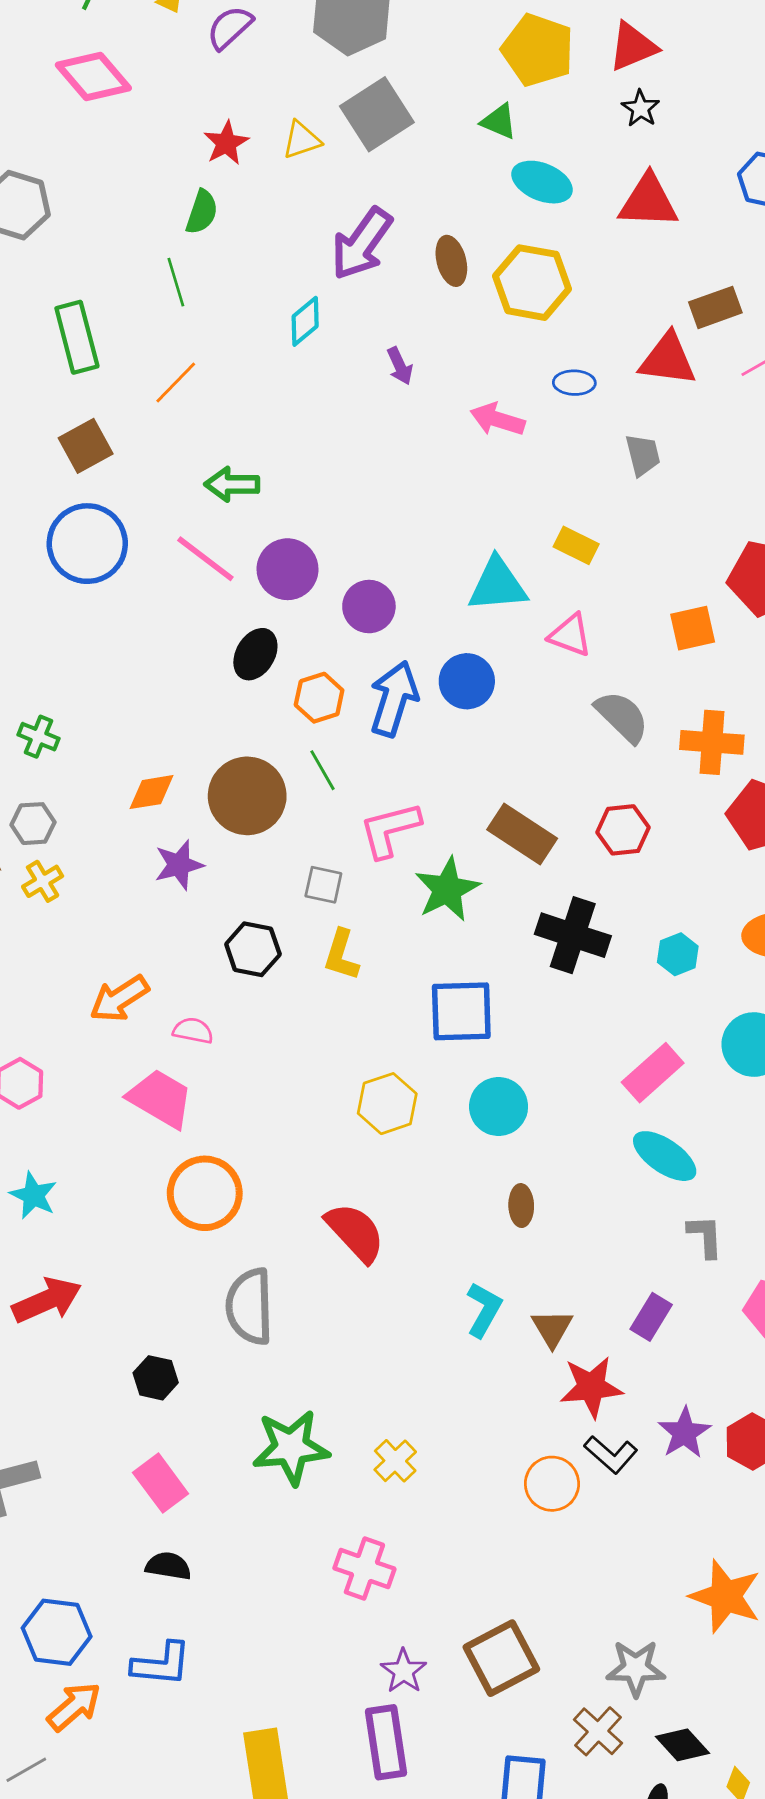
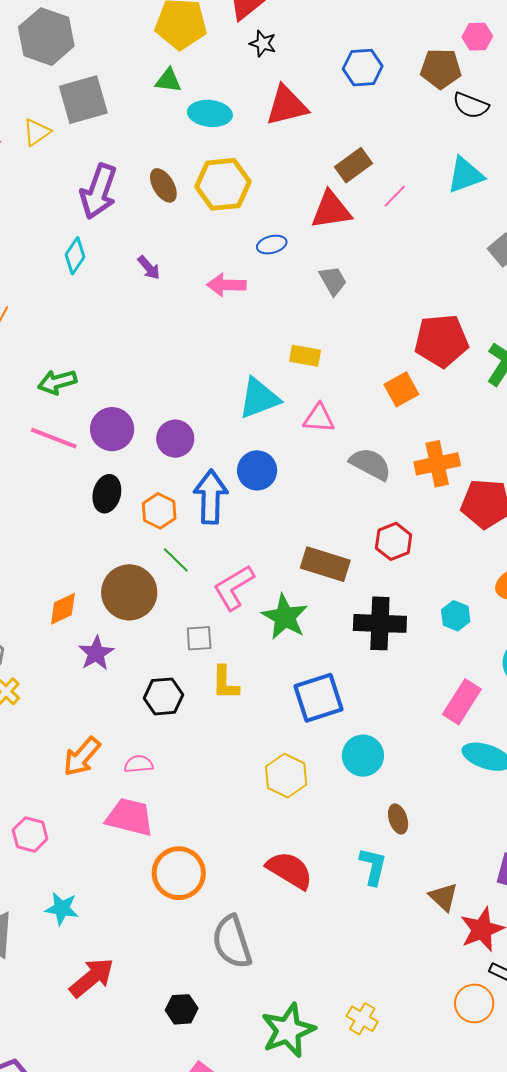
gray square: (377, 114) -> (83, 100), turned 33
cyan L-shape: (484, 1310) -> (373, 866), moved

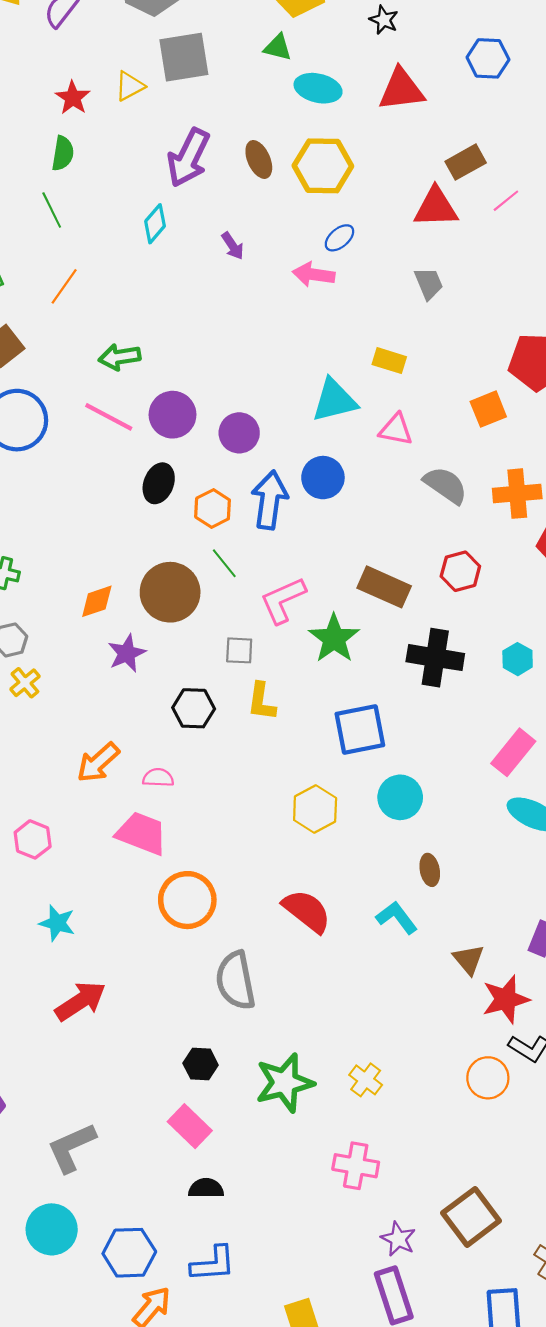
blue ellipse: (272, 245) -> (339, 238), moved, turned -32
cyan L-shape: (373, 866) -> (397, 918), turned -57
black hexagon: (182, 1009) -> (201, 1064), moved

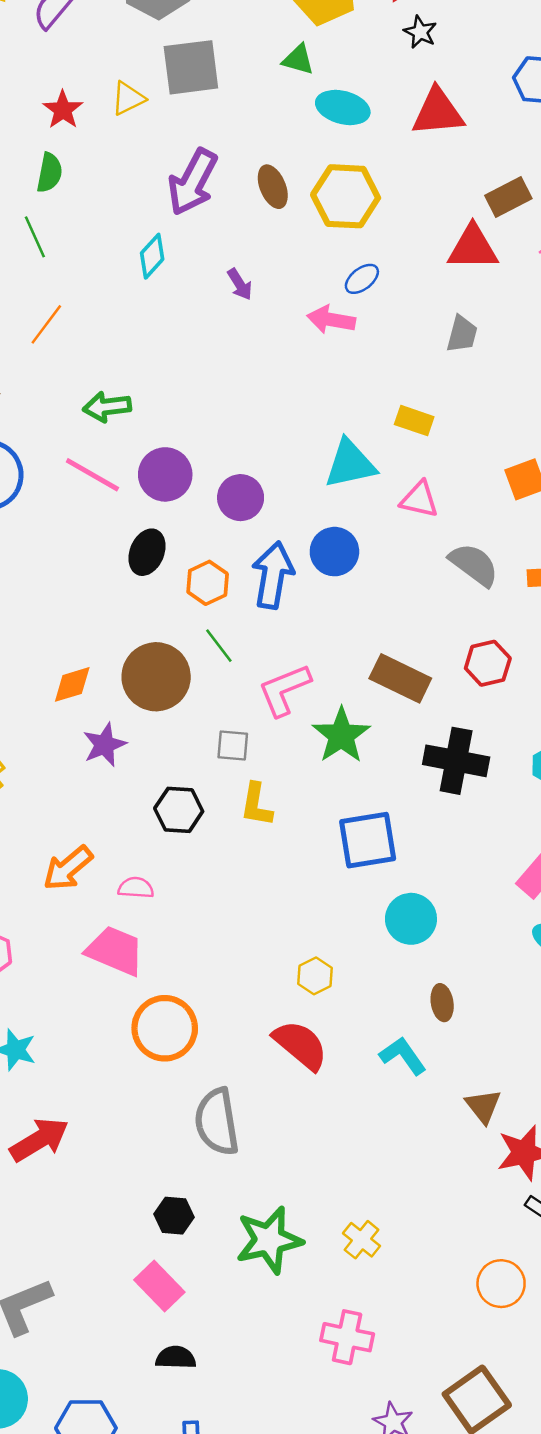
gray trapezoid: (429, 283) -> (462, 334), turned 36
yellow hexagon: (315, 809) -> (315, 976), moved, size x0.7
orange circle: (488, 1078) -> (501, 1284), moved

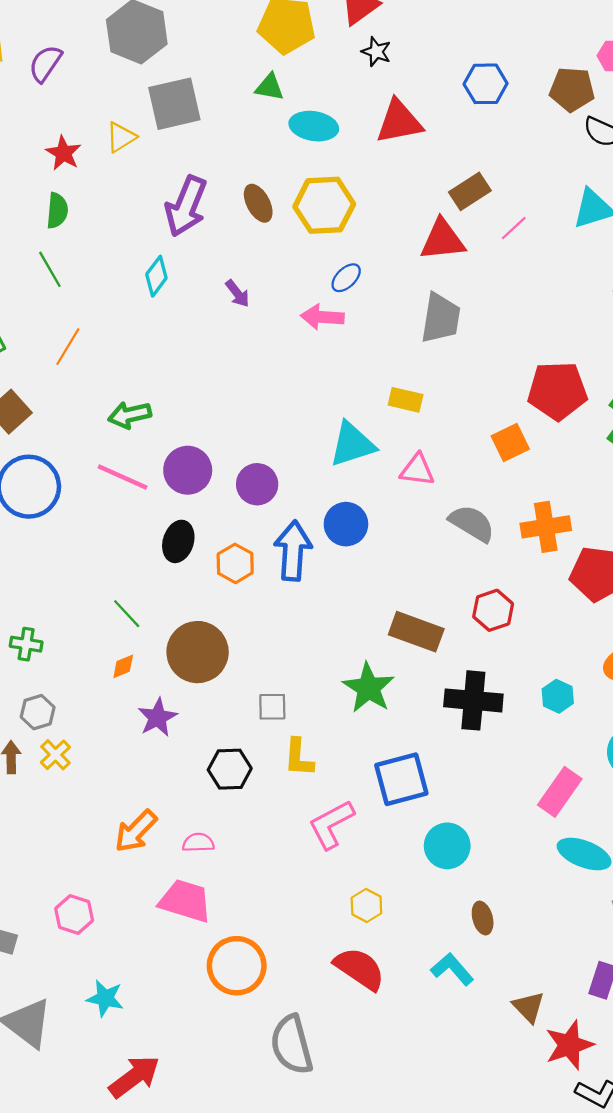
gray trapezoid: (462, 334) -> (441, 318), size x1.5
green line: (219, 646) -> (127, 614), moved
orange diamond: (72, 684) -> (123, 666), size x0.7
pink L-shape: (284, 690) -> (331, 824), moved

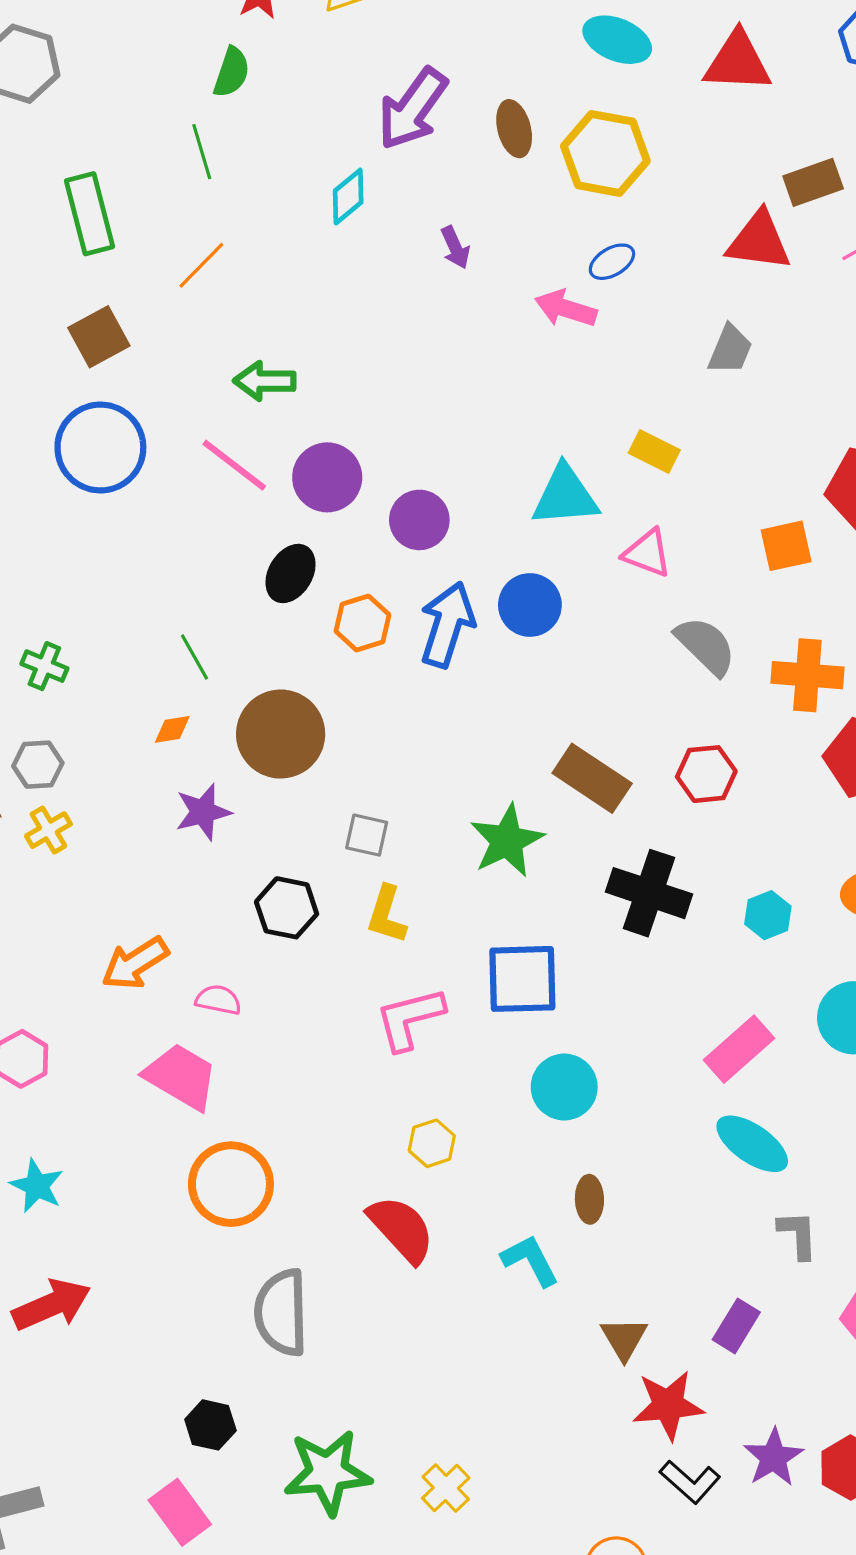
gray trapezoid: (441, 318) -> (730, 349), size x0.7

